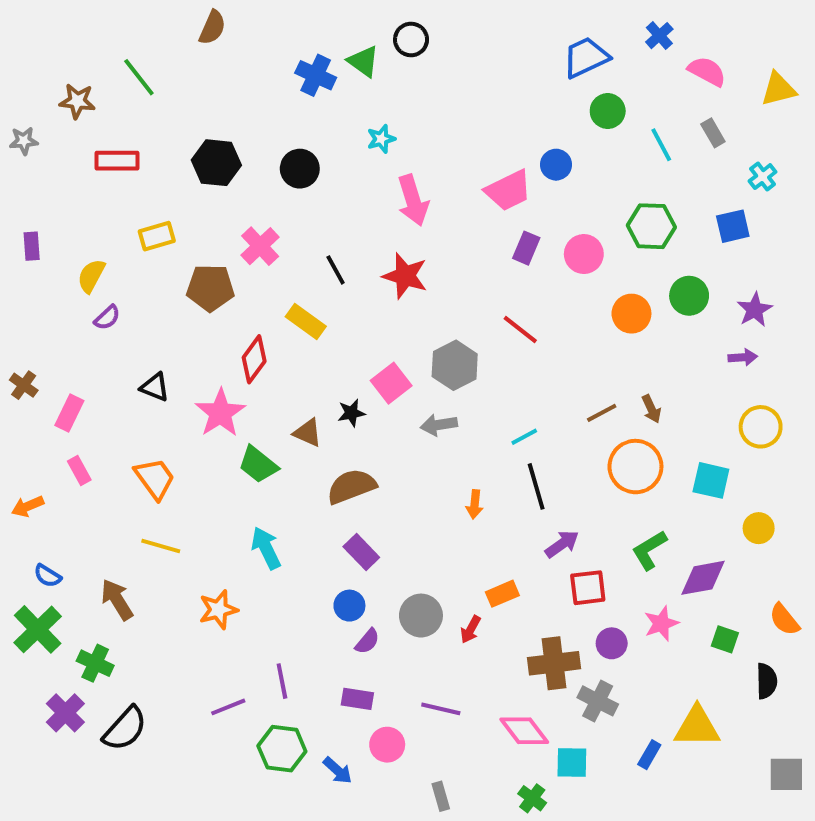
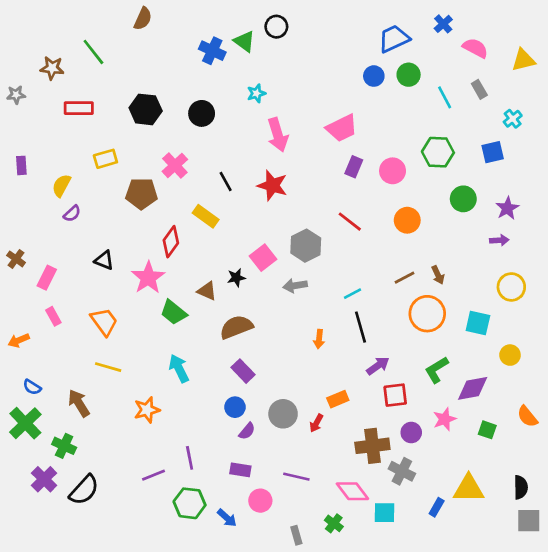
blue circle: (556, 165) -> (374, 76), moved
orange circle: (631, 314) -> (407, 220), moved
black semicircle: (767, 681) -> (521, 487), moved
green cross: (532, 798) -> (334, 523), moved

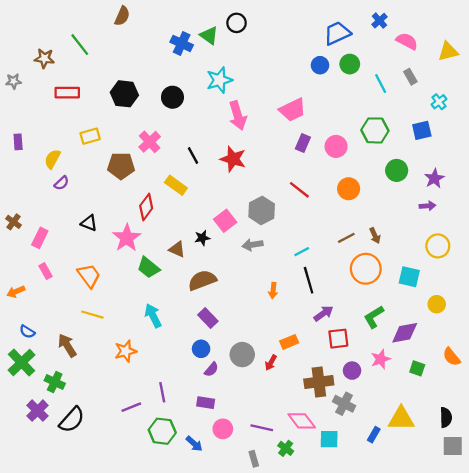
cyan star: (256, 93) -> (219, 80), size x1.6
purple line: (296, 477) -> (262, 428), moved

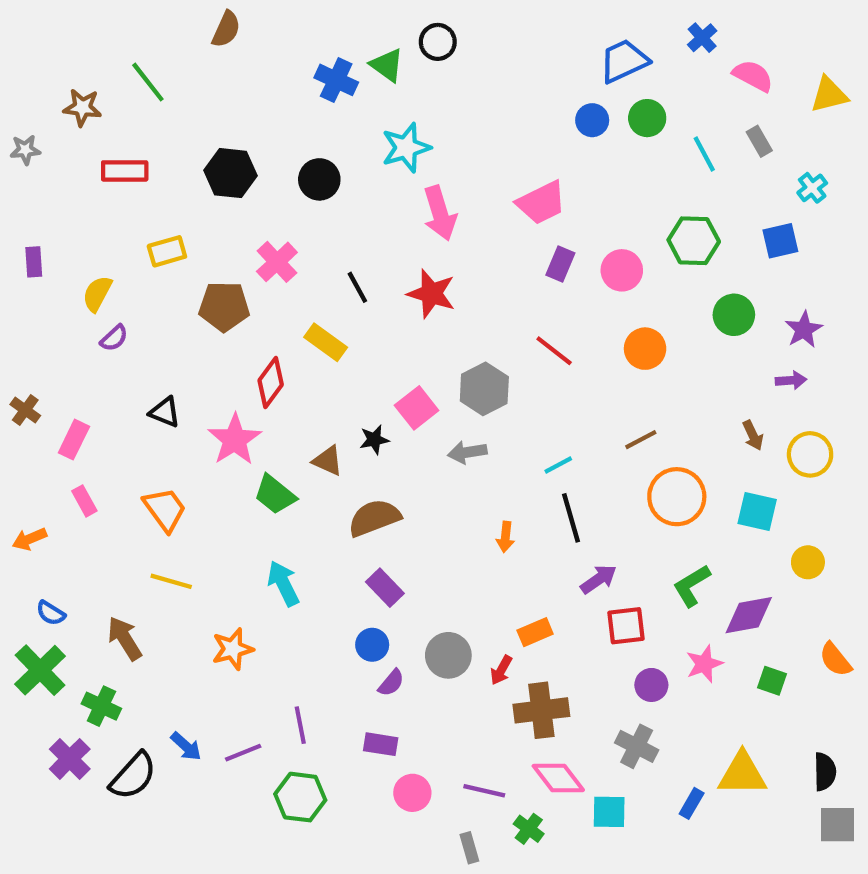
brown arrow: (375, 236) -> (753, 435), moved
brown cross: (319, 382) -> (541, 710), moved
blue arrow: (194, 444) -> (186, 746), moved

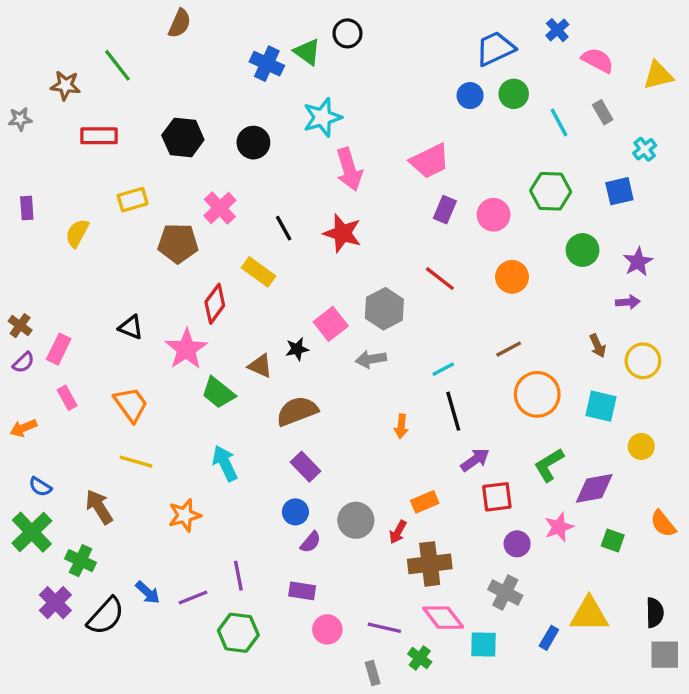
purple semicircle: (114, 338) -> (23, 362), moved

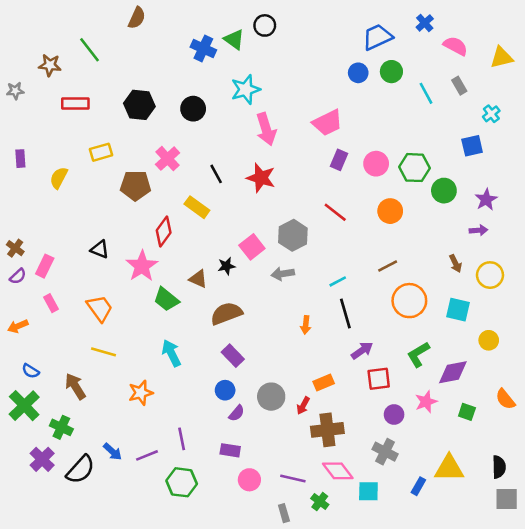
green hexagon: (551, 191) -> (414, 168), moved

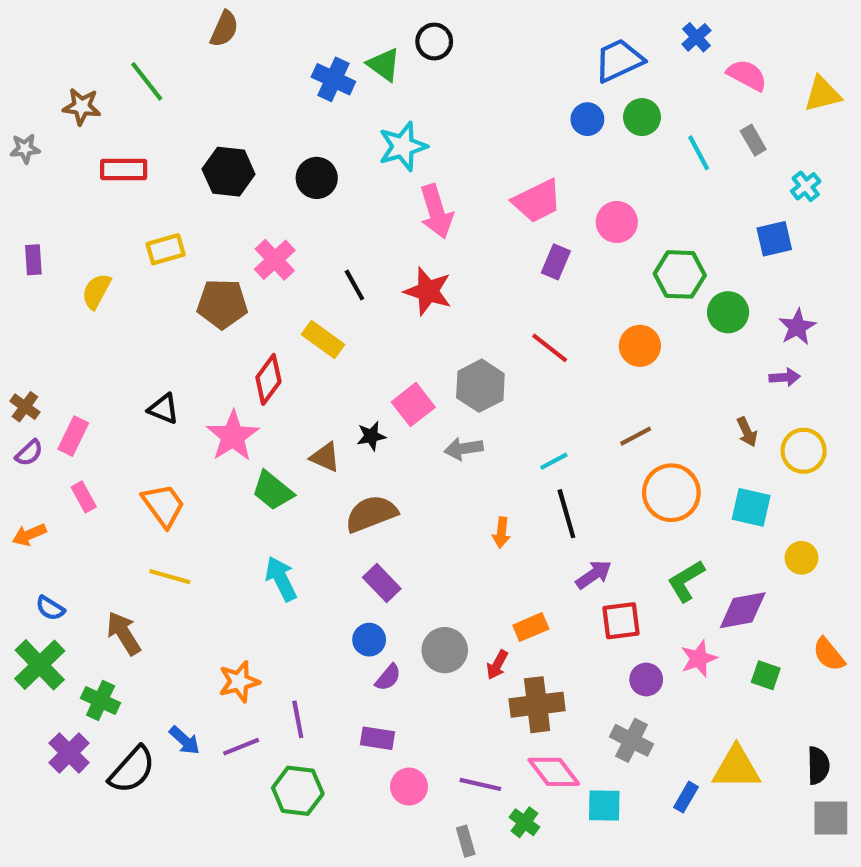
pink circle: (376, 164) -> (617, 222), moved
orange star: (141, 393) -> (239, 682), moved

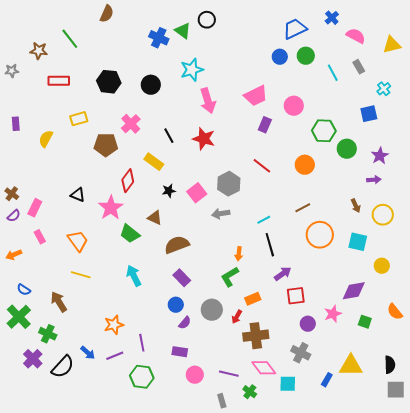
black star: (371, 436) -> (169, 191), moved
green L-shape: (686, 581) -> (230, 277), moved

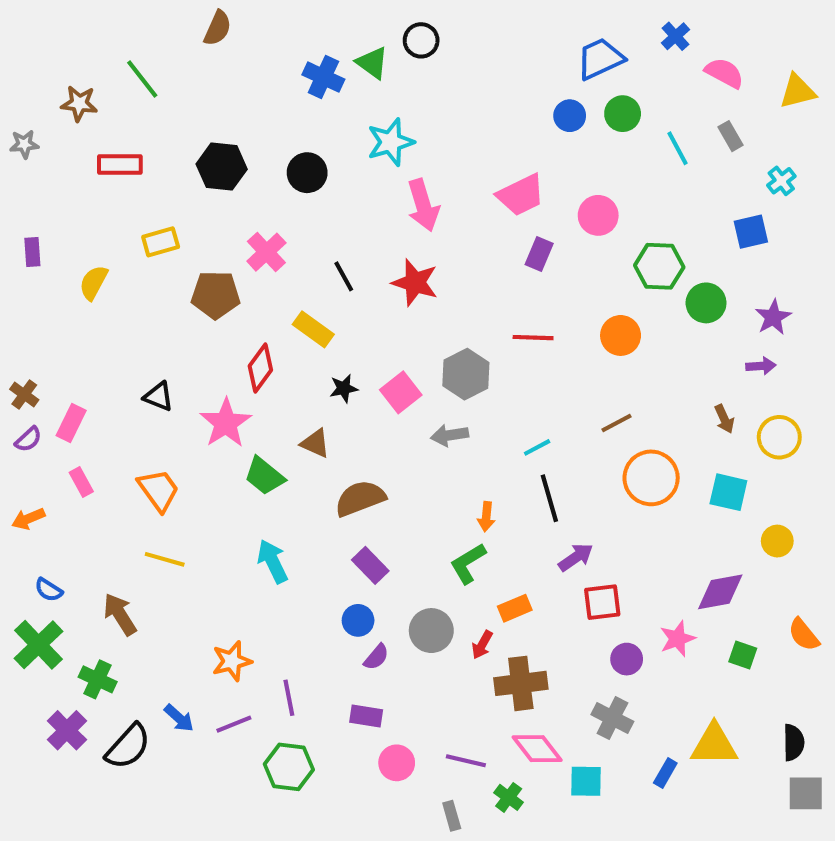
red line: (262, 166) -> (533, 338), turned -36

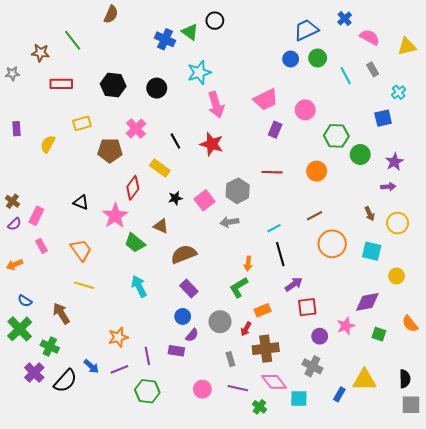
purple rectangle: (366, 716) -> (176, 351), moved
gray rectangle: (452, 816) -> (230, 359), moved

